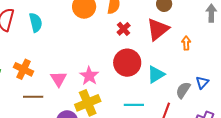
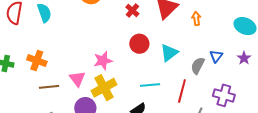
red circle: (127, 63) -> (139, 44), size x0.7
pink star: (89, 76) -> (103, 61), turned 30
pink triangle: (59, 79) -> (77, 79), moved

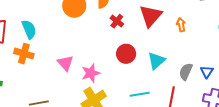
blue triangle: (216, 56) -> (207, 72), moved
orange cross: (37, 61) -> (24, 54), moved
pink triangle: (77, 79) -> (65, 63), moved

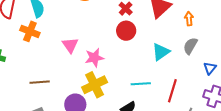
red circle: (126, 54) -> (126, 31), moved
gray semicircle: (186, 72) -> (190, 46), moved

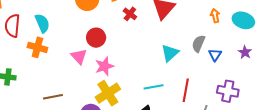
orange arrow: (189, 19) -> (215, 16), moved
red circle: (126, 31) -> (96, 38), moved
blue triangle: (210, 68) -> (215, 55), moved

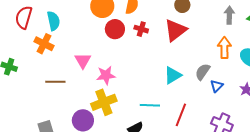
red cross: (130, 14) -> (141, 29), turned -32
orange arrow: (215, 16) -> (224, 48), size x1.5
red circle: (96, 38) -> (115, 29), moved
brown line: (53, 97) -> (55, 82), moved

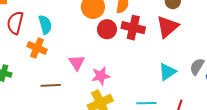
red cross: (141, 29) -> (133, 28), size x1.6

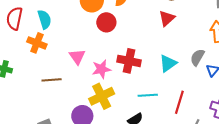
red triangle: (167, 27) -> (167, 18), size x0.7
red cross: (133, 28) -> (129, 61), moved

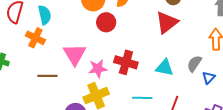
red triangle: (167, 18) -> (167, 23), size x1.4
pink triangle: (77, 57) -> (75, 54), size x1.4
cyan triangle: (168, 63) -> (165, 68), turned 42

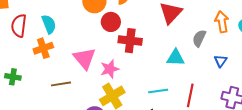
orange cross: (35, 38) -> (43, 48), turned -36
red cross: (126, 62) -> (130, 41), moved
gray semicircle: (194, 64) -> (199, 38), moved

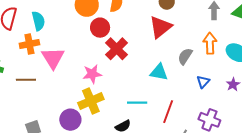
red cross: (130, 41) -> (117, 49), turned 30
pink triangle: (85, 58) -> (53, 58), moved
brown line: (61, 84) -> (26, 80), moved

